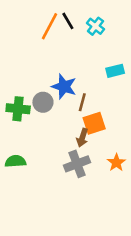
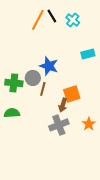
brown line: (82, 102) -> (43, 89), moved
green semicircle: (15, 161) -> (12, 113), moved

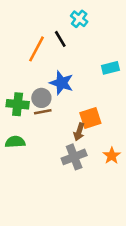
black line: (52, 16) -> (60, 39), moved
orange line: (38, 20) -> (36, 49), moved
cyan cross: (73, 20) -> (79, 19), moved
brown line: (43, 89) -> (43, 112), moved, turned 64

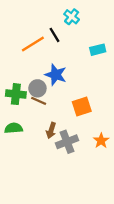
orange line: (36, 49) -> (33, 44), turned 30
cyan rectangle: (110, 68) -> (98, 50), moved
brown line: (43, 112) -> (39, 101), turned 35
brown arrow: (79, 132) -> (51, 130), moved

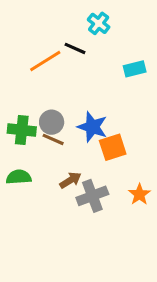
black line: (55, 35) -> (75, 48), turned -35
blue star: (56, 75) -> (92, 127), moved
brown arrow: (51, 130) -> (70, 180), turned -140

